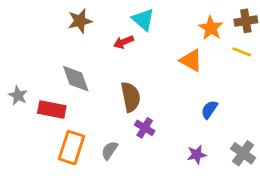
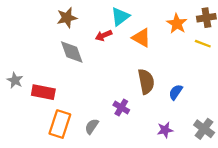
cyan triangle: (143, 20) -> (120, 16), turned 42
orange triangle: (191, 60) -> (141, 38), moved
gray diamond: (76, 79) -> (72, 52), moved
brown semicircle: (131, 97) -> (146, 81), moved

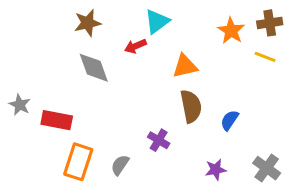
orange triangle: (141, 38) -> (185, 66), moved, turned -42

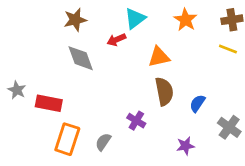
orange star: (231, 31) -> (185, 20), moved
gray cross: (267, 168) -> (229, 127), moved

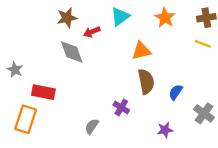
red arrow: (116, 40) -> (92, 32), moved
gray star: (17, 90) -> (15, 70), moved
orange rectangle: (67, 139) -> (26, 119), moved

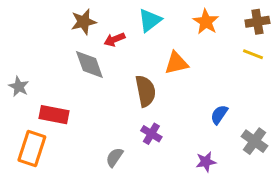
brown semicircle: (146, 81) -> (145, 91), moved

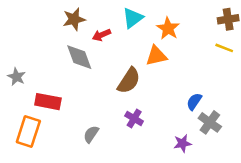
orange star: (206, 22) -> (168, 28), moved
brown semicircle: (145, 91) -> (129, 81), turned 44
gray cross: (255, 141) -> (210, 122), moved
gray semicircle: (114, 157) -> (91, 134), moved

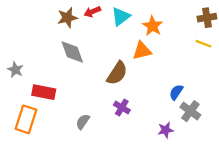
red arrow: (101, 35) -> (92, 12), moved

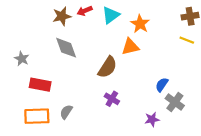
gray star: (15, 70) -> (22, 59), moved
orange rectangle: (26, 119) -> (37, 116), moved, turned 70
gray semicircle: (83, 122) -> (66, 112), moved

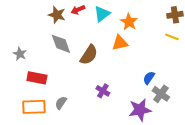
brown star: (62, 16) -> (57, 15), turned 30
brown semicircle: (107, 67) -> (89, 55), moved
purple star: (152, 119) -> (140, 110), size x1.6

